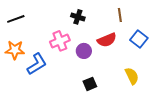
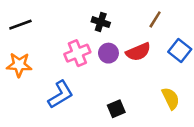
brown line: (120, 15) -> (155, 19), turned 40
purple circle: (84, 51) -> (108, 53), moved
blue L-shape: (37, 64) -> (61, 95), moved

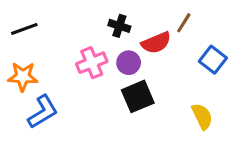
red semicircle: (138, 52) -> (156, 43), moved
blue L-shape: (61, 95) -> (43, 112), moved
black square: (116, 109) -> (138, 96), moved, size x1.5

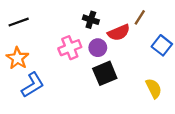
orange star: (23, 76) -> (17, 58), turned 30

